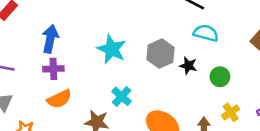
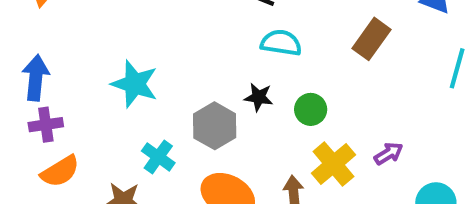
gray hexagon: (161, 54) -> (215, 126), moved
yellow cross: (231, 112) -> (333, 164), size x1.5

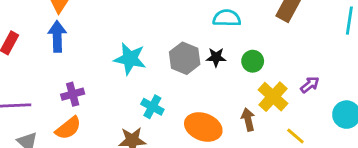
blue arrow: (36, 78) -> (57, 36), moved
gray hexagon: (215, 126) -> (185, 58), moved
orange semicircle: (60, 171) -> (68, 128), moved

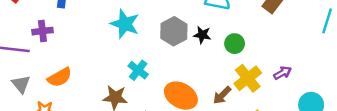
purple cross: (73, 94) -> (42, 31), moved
brown arrow: (248, 120) -> (222, 95), turned -132

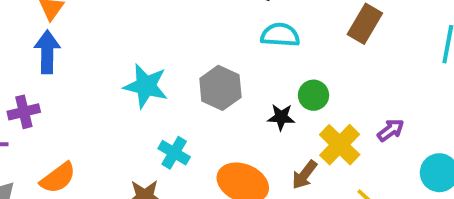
black star: (202, 35) -> (281, 117), moved

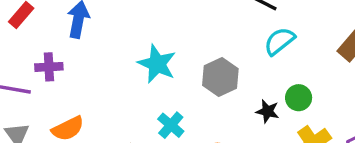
cyan semicircle: (280, 35) -> (279, 41), turned -52

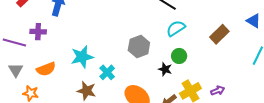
cyan star: (157, 64) -> (82, 57), moved, turned 30
green circle: (299, 98) -> (179, 56), moved

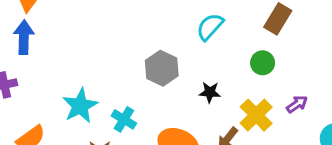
green circle: (179, 56) -> (263, 63), moved

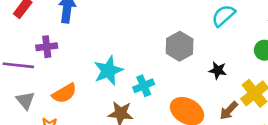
cyan cross: (124, 119) -> (144, 86), turned 30

